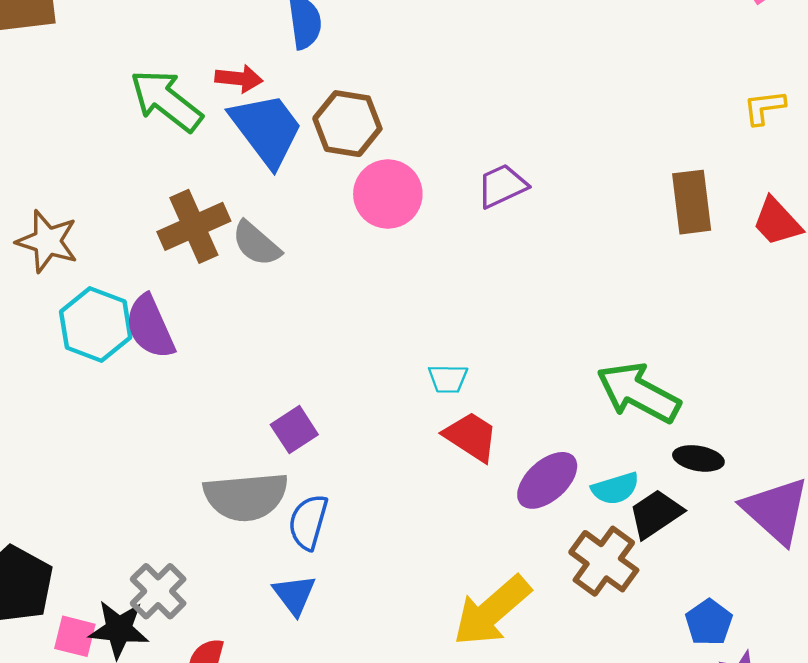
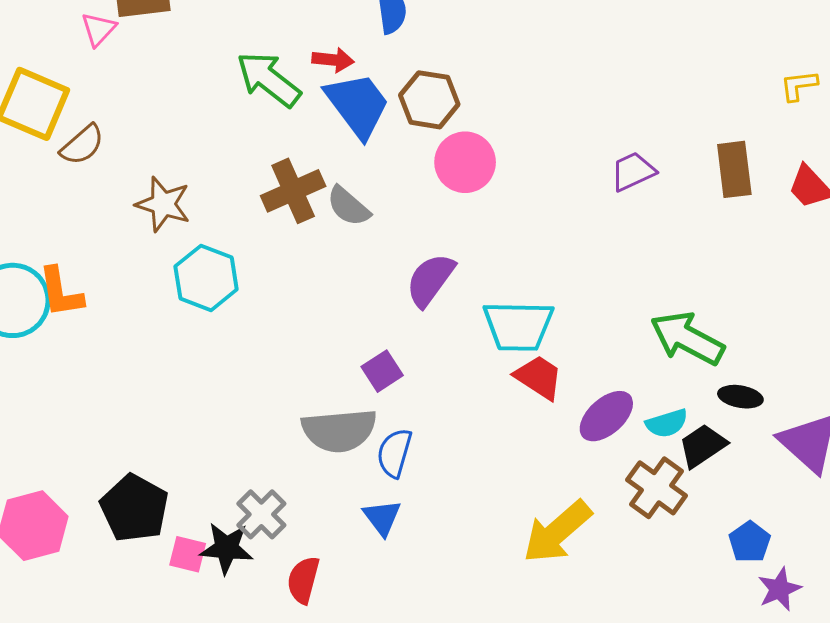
purple trapezoid: (502, 186) -> (633, 171), moved
purple semicircle: (150, 327) -> (430, 280), moved, turned 60
cyan trapezoid: (448, 379) -> (518, 326), size x2.0

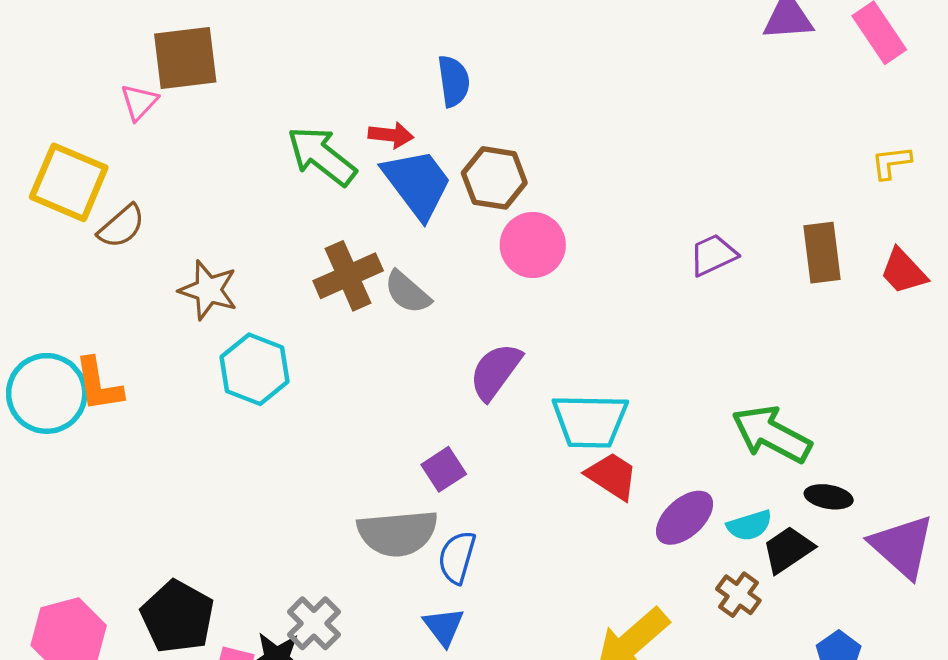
brown cross: (657, 488) -> (738, 595), size x0.7

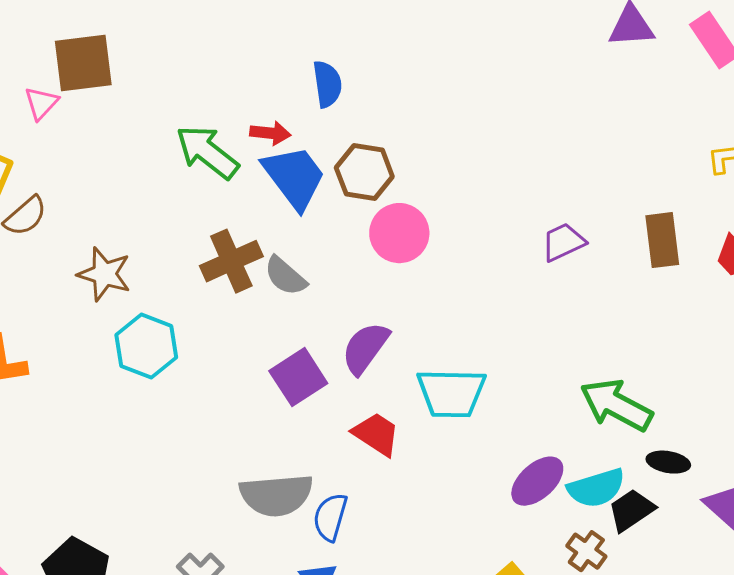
purple square: (444, 469) -> (298, 377), moved, size x1.4
red trapezoid: (612, 476) -> (376, 434), moved
cyan semicircle: (749, 525) -> (596, 488), size x1.4

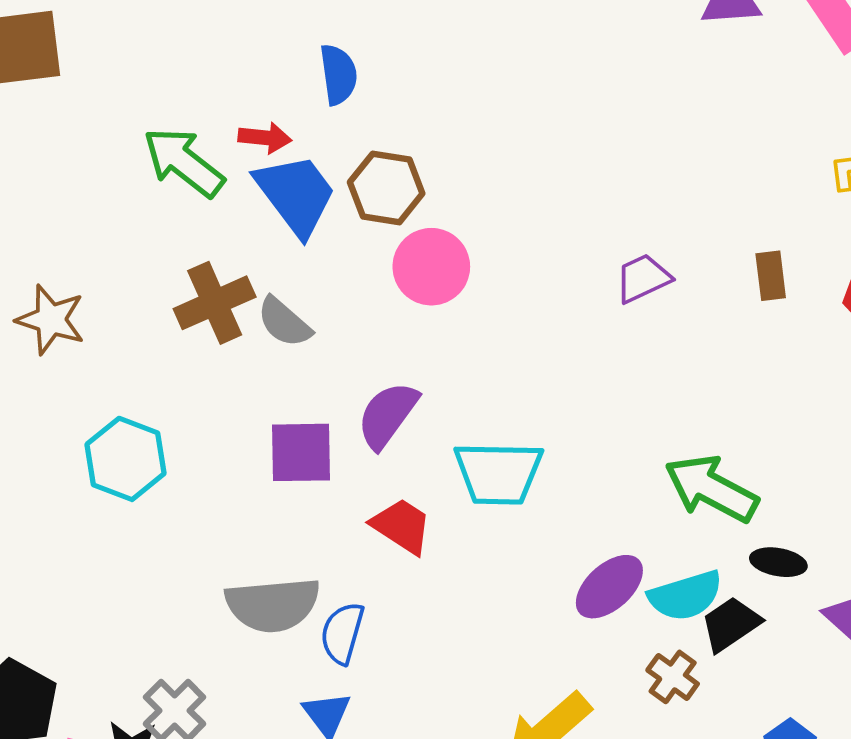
brown rectangle: (662, 240) -> (771, 276), size x0.7
cyan hexagon: (146, 346) -> (126, 459), moved
purple square: (298, 377) -> (301, 452), turned 32

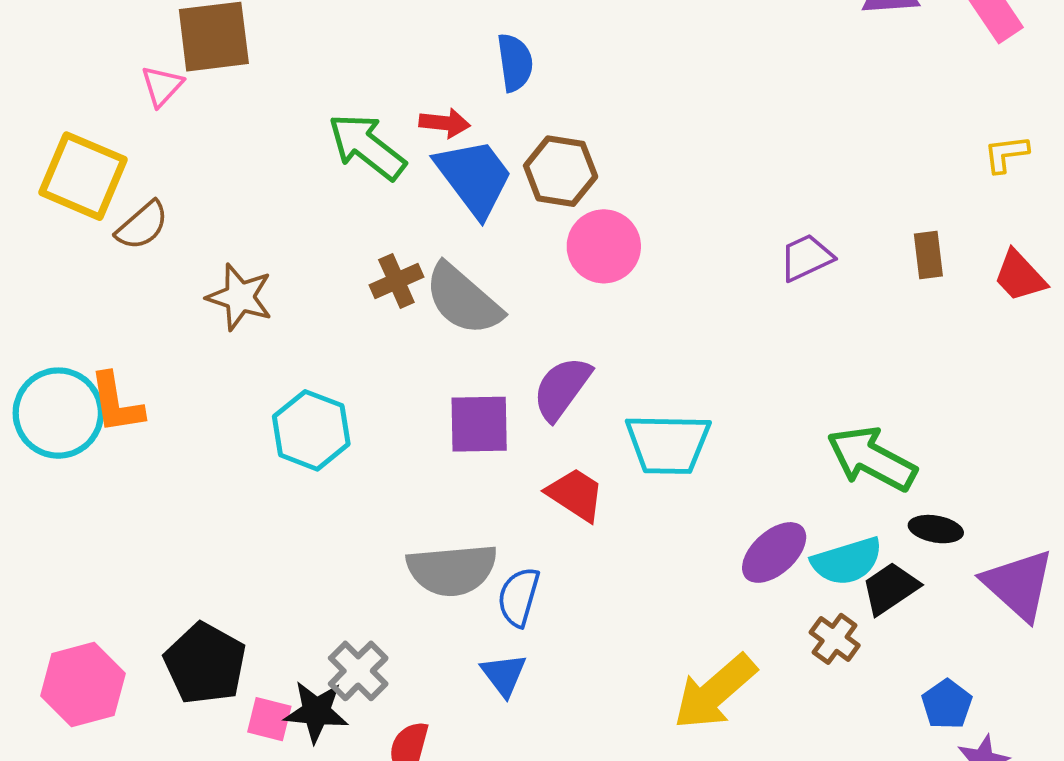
brown cross: (215, 303) -> (396, 281), size x0.7
gray semicircle: (284, 322) -> (463, 299), size x1.5

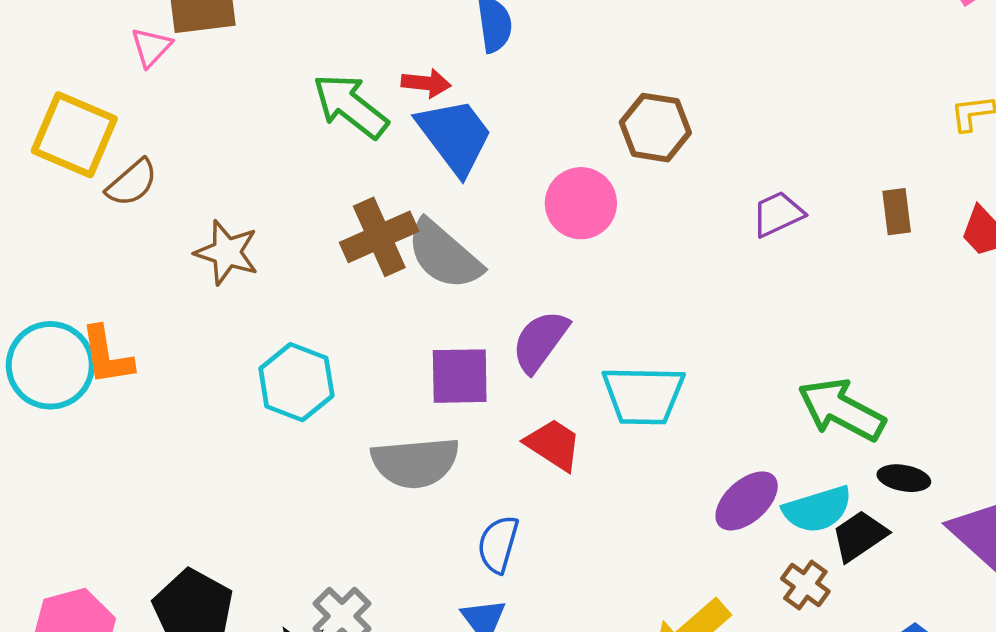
brown hexagon: (561, 171) -> (655, 128), moved
brown cross: (396, 281) -> (379, 237), size x1.5
gray semicircle: (452, 570) -> (415, 463), moved

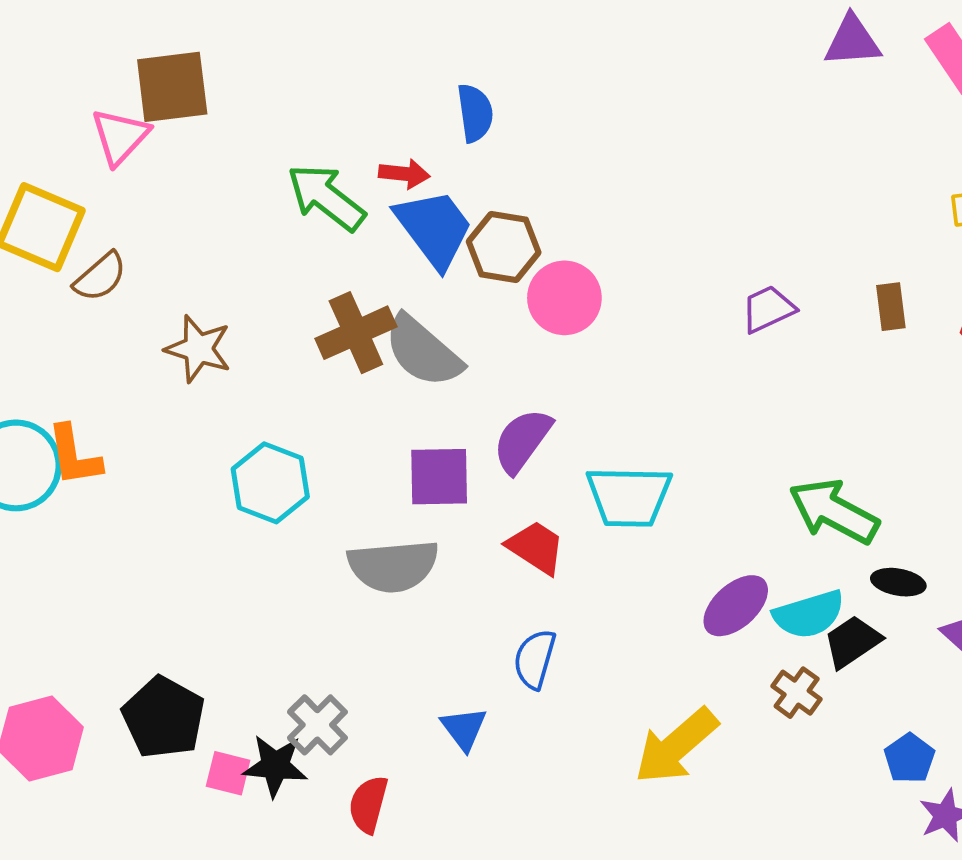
pink triangle: (151, 47) -> (120, 137), size x1.4
brown hexagon: (655, 128) -> (504, 247), moved
blue semicircle: (498, 544) -> (535, 659), moved

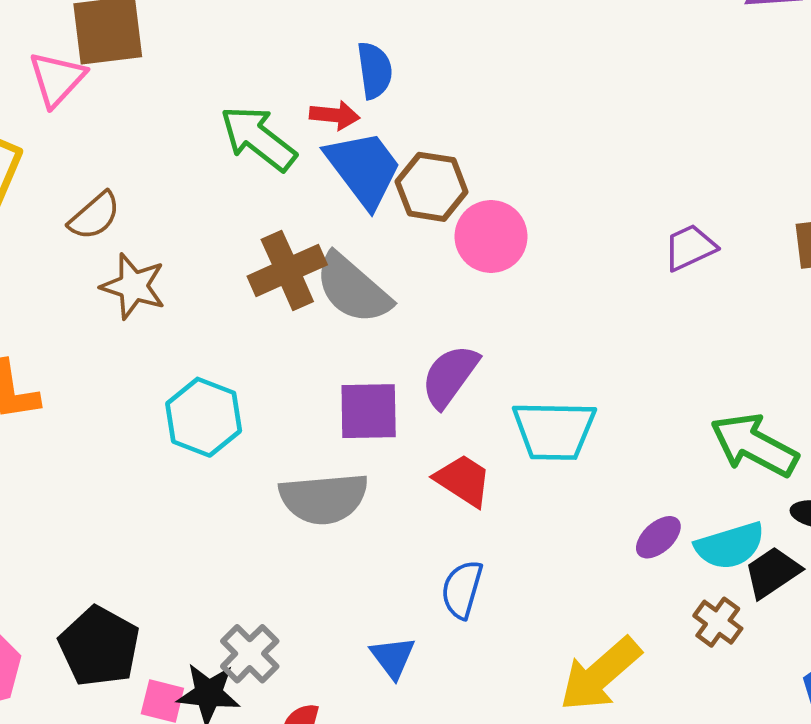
blue semicircle: (475, 113) -> (375, 70), moved
brown semicircle: (100, 277) -> (94, 216), moved
purple ellipse: (736, 606) -> (658, 537), size x0.7

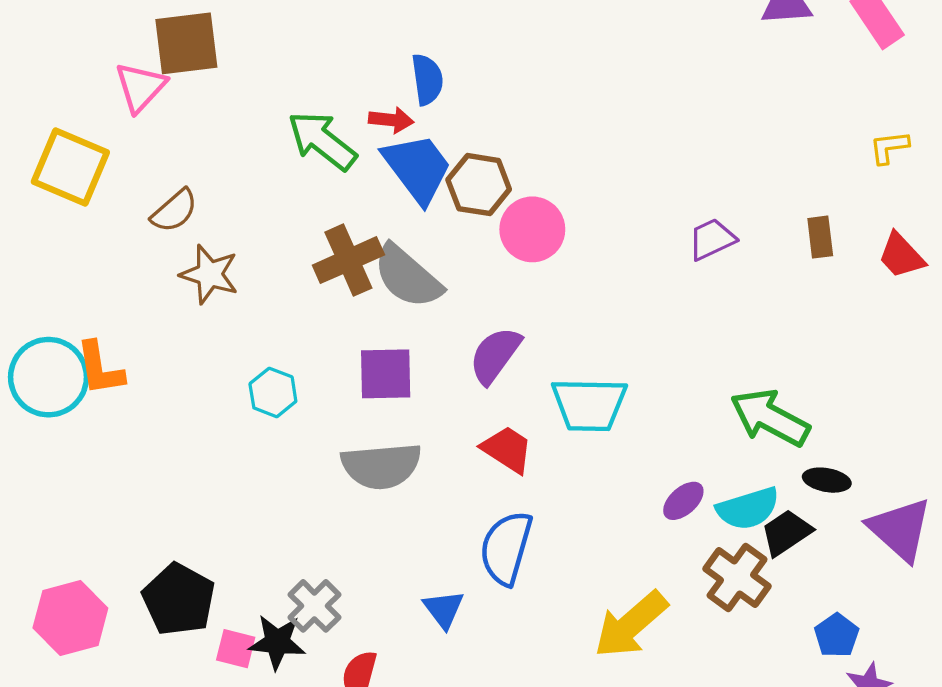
purple square: (369, 411) -> (386, 374), moved
cyan hexagon: (204, 417) -> (273, 392), size x0.7
blue semicircle: (462, 589) -> (506, 548), size x1.4
brown cross: (718, 622) -> (737, 577), size x1.5

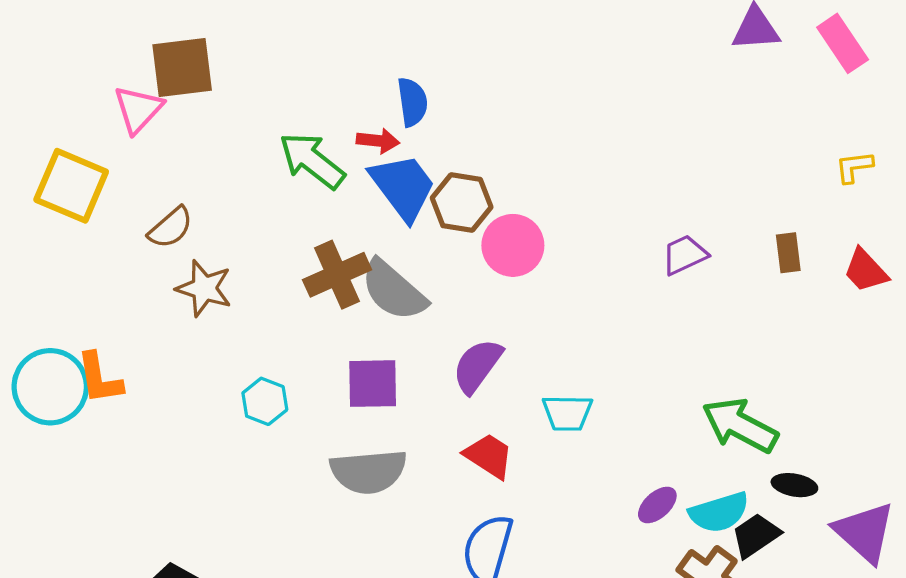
cyan trapezoid: (589, 405) -> (567, 413), size x0.7

